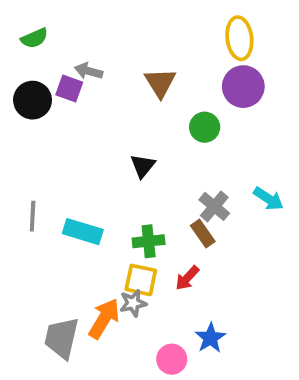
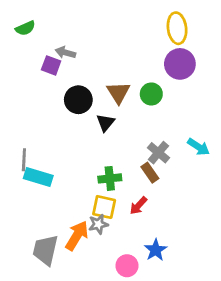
brown triangle: (160, 83) -> (118, 93), moved
black circle: (33, 100) -> (78, 100), moved
cyan rectangle: (83, 232) -> (38, 177), moved

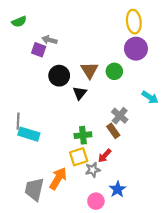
cyan arrow: (199, 147) -> (150, 97), moved
yellow square: (104, 207) -> (79, 157), turned -30
gray star: (98, 224) -> (93, 170), moved

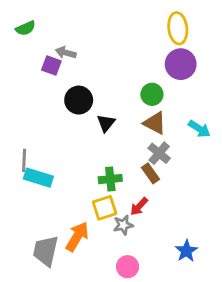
brown triangle: (89, 70) -> (155, 123), moved, turned -30
blue star: (118, 189) -> (186, 251), moved

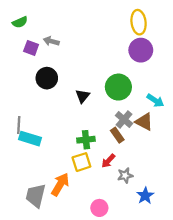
purple square: (51, 66) -> (31, 48), moved
green circle: (152, 94) -> (118, 87), moved, size x1.5
black circle: (79, 100) -> (47, 78), moved
brown triangle: (155, 123) -> (144, 122), moved
gray star: (123, 225) -> (125, 175), moved

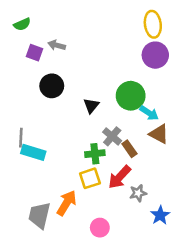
cyan arrow: (155, 100) -> (149, 113), moved
gray cross: (124, 120) -> (112, 136), moved
red arrow: (108, 161) -> (120, 177), size x1.5
pink circle: (99, 208) -> (100, 228), moved

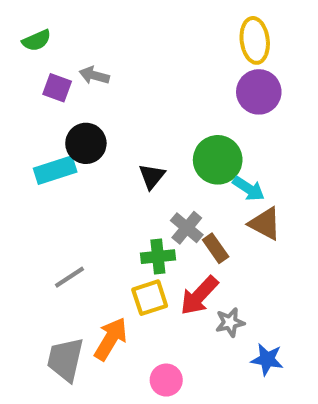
gray line: (21, 138) -> (69, 277), moved, turned 54
cyan rectangle: (33, 152) -> (55, 170), moved, turned -35
blue star: (160, 215) -> (267, 359), turned -30

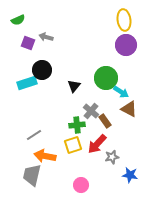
orange arrow: (111, 339) -> (45, 156), moved, turned -110

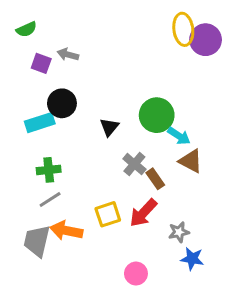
purple circle: (126, 45) -> (206, 40), moved
green cross: (77, 125) -> (49, 170), moved
gray star: (112, 157) -> (179, 232), moved
gray trapezoid: (32, 175) -> (37, 241), moved
pink circle: (81, 185) -> (136, 274), moved

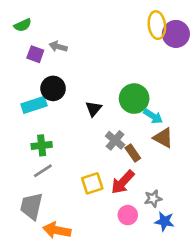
orange arrow: (66, 231) -> (57, 230), moved
pink circle: (136, 274) -> (128, 215), moved

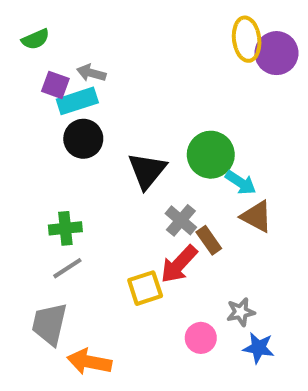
cyan rectangle: (34, 105) -> (77, 101), moved
black triangle: (94, 109) -> (147, 171), size x1.5
red arrow: (123, 182) -> (179, 264), moved

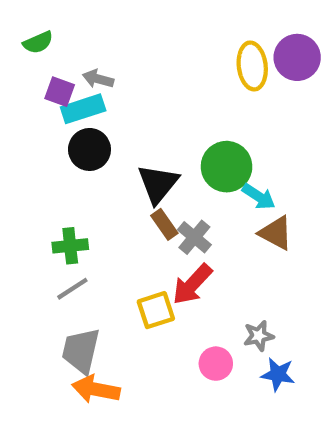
yellow ellipse: (247, 39) -> (252, 66), moved
brown rectangle: (209, 240) -> (164, 224), moved
gray trapezoid: (49, 324) -> (81, 351), moved

